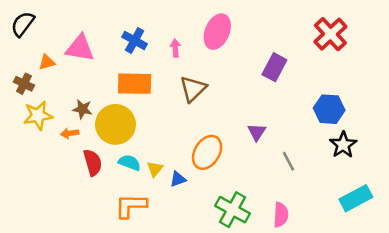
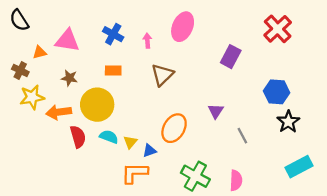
black semicircle: (23, 24) -> (19, 20), turned -70
orange rectangle: (135, 84) -> (113, 70), size x0.6
brown star: (82, 109) -> (69, 78), moved
orange arrow: (70, 133) -> (59, 112), size x1.6
orange L-shape: (131, 206) -> (135, 173), moved

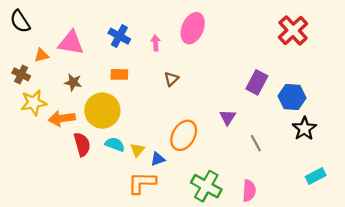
purple rectangle: (231, 57) -> (257, 82), moved
brown triangle: (162, 75) -> (171, 79), size x0.6
cyan rectangle: (299, 167) -> (316, 176), size x0.7

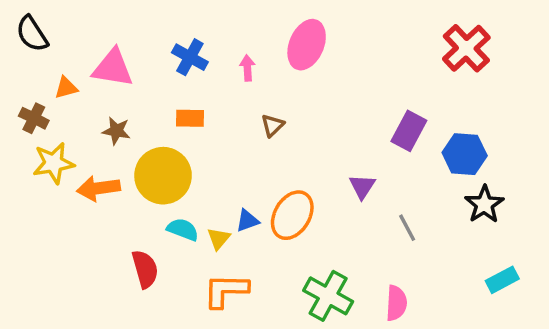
red semicircle: (82, 144) -> (145, 269), moved
blue triangle: (158, 159) -> (247, 221), moved

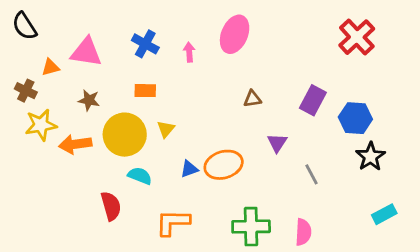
brown triangle: (272, 125) -> (252, 99), moved, turned 36
orange ellipse: (292, 215) -> (224, 165), turned 42
yellow triangle: (219, 238) -> (166, 129), moved
green cross: (328, 296) -> (251, 227), turned -30

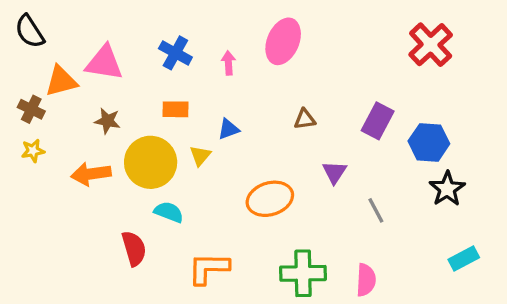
orange triangle: (51, 67) -> (61, 81), size x1.5
yellow star: (41, 125) -> (33, 151), moved, size x0.6
blue triangle: (189, 169) -> (228, 129), moved

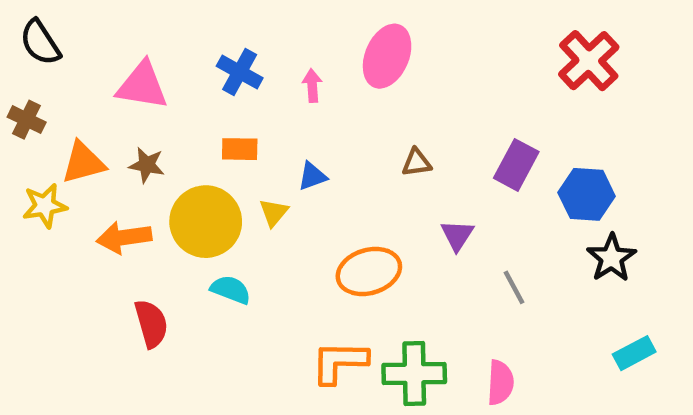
orange triangle: (61, 81) -> (83, 163), moved
brown cross: (31, 109) -> (27, 120), moved
yellow star: (33, 151) -> (45, 206), size x1.4
red semicircle: (134, 248) -> (151, 324), moved
orange L-shape: (209, 268) -> (339, 362), moved

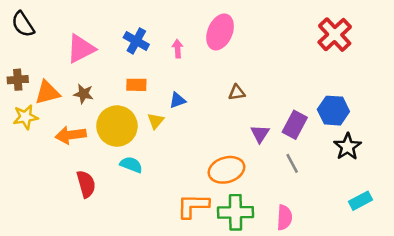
pink triangle: (142, 86) -> (81, 49), turned -36
brown cross: (27, 120) -> (18, 80), moved, turned -30
purple rectangle: (516, 165) -> (295, 125), moved
orange ellipse: (369, 271) -> (226, 170), moved

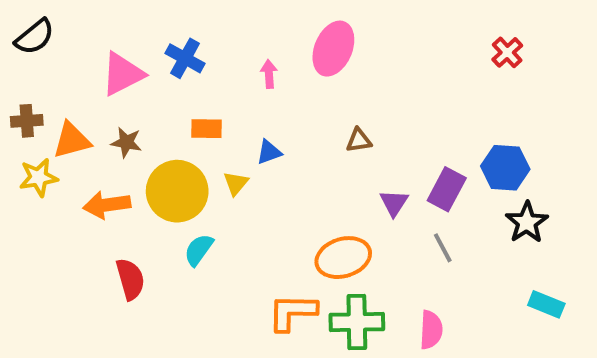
black semicircle: (23, 24) -> (35, 37), turned -96
red cross: (335, 35) -> (507, 52), size x0.6
blue cross: (136, 41) -> (185, 58), moved
cyan semicircle: (131, 165) -> (199, 250), turned -75
cyan rectangle: (360, 201) -> (546, 304), turned 50

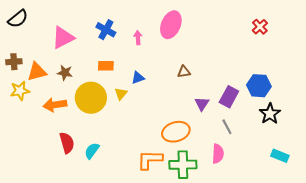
blue cross: (185, 58) -> (106, 30), moved
cyan semicircle: (199, 250) -> (92, 151), moved
pink semicircle: (431, 330) -> (218, 154), moved

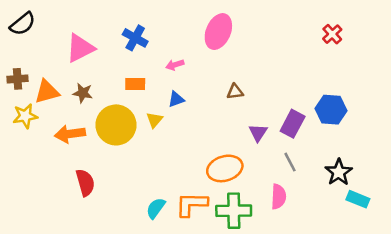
pink arrow: (138, 38) -> (175, 65), moved, turned -104
black star: (270, 114) -> (339, 172), moved
cyan semicircle: (92, 151) -> (156, 208), moved

